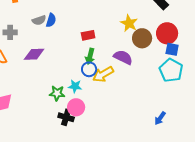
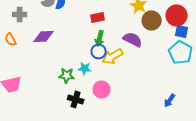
pink circle: (76, 107) -> (102, 89), moved

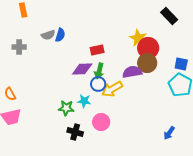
red circle: (177, 15) -> (148, 48), moved
brown circle: (152, 20) -> (147, 63), moved
purple diamond: (44, 36) -> (82, 69), moved
orange semicircle: (11, 39) -> (10, 94), moved
purple semicircle: (133, 39) -> (132, 72), turned -36

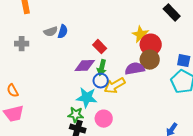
red rectangle: (97, 50) -> (100, 47), turned 56
cyan star: (84, 101) -> (87, 98), size x1.5
green star: (66, 108) -> (76, 115), moved

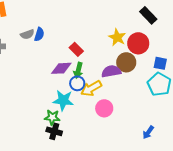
red circle: (151, 45) -> (138, 43), moved
pink circle: (104, 119) -> (104, 108), moved

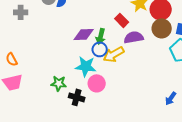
red rectangle: (76, 49) -> (122, 20), moved
brown circle: (126, 62) -> (162, 28), moved
pink circle: (104, 108) -> (97, 83), moved
green star: (52, 117) -> (59, 83), moved

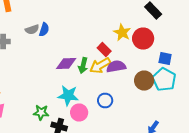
brown circle: (162, 28) -> (144, 80), moved
blue circle: (100, 49) -> (105, 100), moved
yellow arrow: (114, 54) -> (100, 66), moved

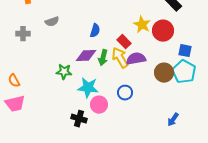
blue semicircle: (44, 30) -> (95, 31), moved
yellow arrow: (100, 66) -> (120, 58), turned 90
green star: (41, 112) -> (64, 72), moved

